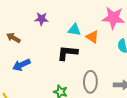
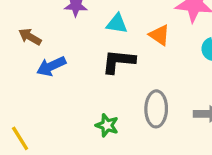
cyan triangle: (74, 30) -> (117, 24), moved
blue arrow: (21, 65) -> (51, 66), moved

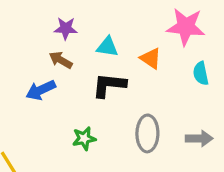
brown arrow: (30, 37) -> (61, 60), moved
green star: (107, 125) -> (84, 138), moved, turned -30

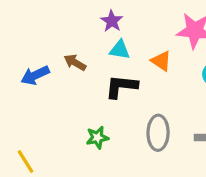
purple star: (66, 28) -> (112, 21), moved, turned 30
blue arrow: (41, 90) -> (35, 75), moved

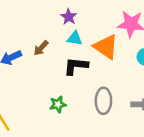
orange triangle: (161, 61) -> (106, 47), size x1.6
brown arrow: (75, 63) -> (41, 48), turned -77

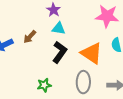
orange triangle: (106, 47) -> (92, 53), moved
black L-shape: (76, 66) -> (60, 52), turned 120

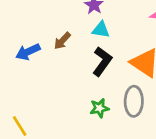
green star: (44, 85) -> (99, 108), moved

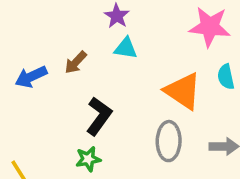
black L-shape: (102, 61) -> (99, 116), moved
green star: (99, 108) -> (88, 159), moved

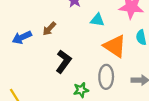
cyan triangle: (126, 48) -> (97, 20), moved
green star: (88, 159) -> (81, 90), moved

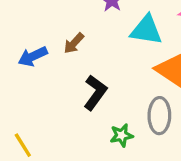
cyan triangle: (97, 20) -> (146, 30), size x1.5

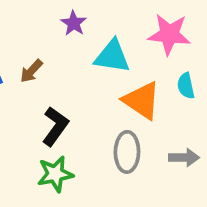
green star: (122, 135) -> (55, 174), moved, size x1.4

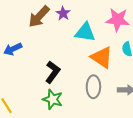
brown arrow: (31, 71) -> (39, 17), moved, size x1.6
green star: (55, 174) -> (53, 99), turned 30

